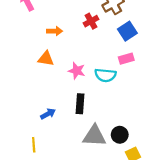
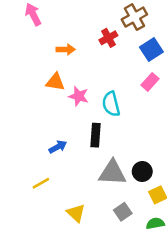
pink rectangle: (126, 59) -> (150, 82), turned -32
pink star: (77, 71) -> (79, 96), moved
cyan semicircle: (105, 75) -> (111, 104), moved, turned 70
yellow line: (34, 145) -> (41, 183), turned 64

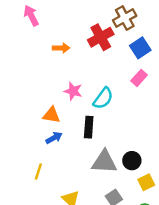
red cross: (108, 38) -> (101, 37), size x1.5
orange triangle: (55, 82) -> (52, 115), moved
cyan semicircle: (111, 104) -> (103, 98), turned -130
yellow line: (41, 183) -> (38, 171), turned -42

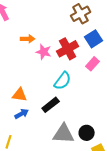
red cross: (101, 37) -> (68, 49), moved
pink star: (73, 91) -> (44, 52), moved
black rectangle: (89, 127) -> (51, 105), turned 48

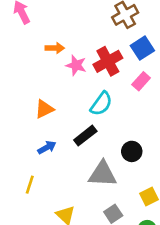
orange triangle: (20, 95) -> (44, 109), moved, turned -35
black circle: (87, 133) -> (132, 151), moved

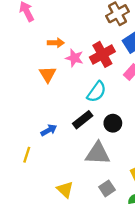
orange triangle: (44, 109) -> (48, 74), moved, turned -36
black circle: (132, 151) -> (113, 123), moved
yellow line: (30, 185) -> (27, 155), moved

